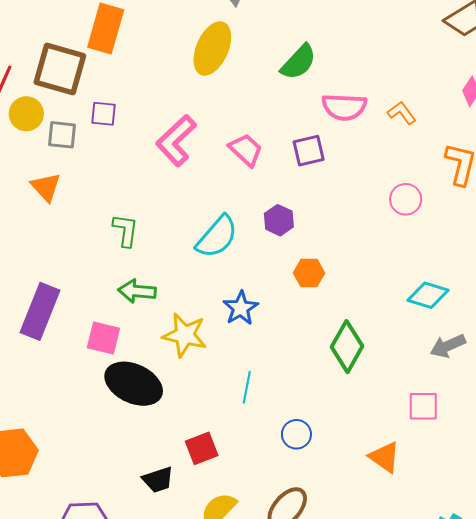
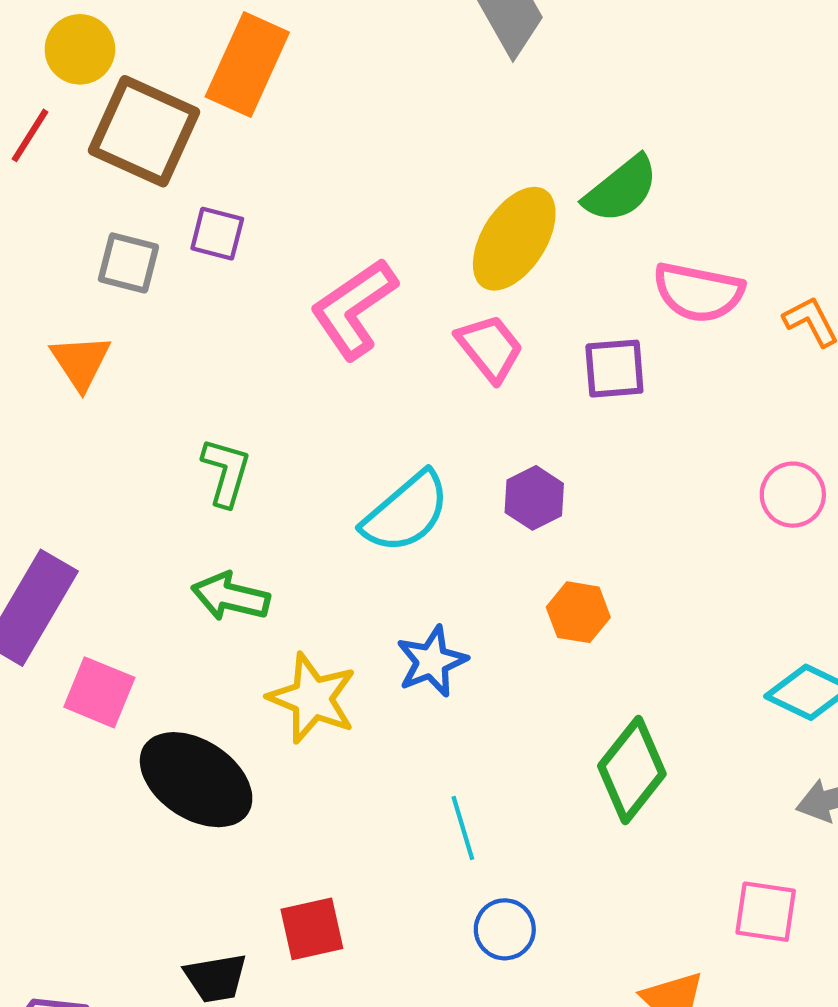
yellow ellipse: (212, 48) -> (514, 239), moved
yellow circle: (26, 114) -> (80, 49), moved
pink square: (103, 338) -> (99, 692), moved
cyan line: (247, 387) -> (463, 828), moved, turned -36

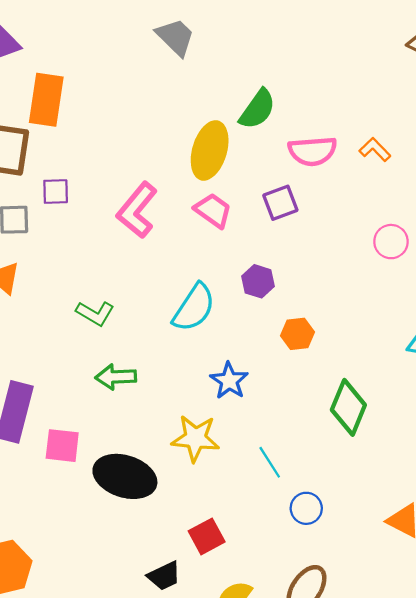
green L-shape: (226, 472) -> (95, 313), turned 120
yellow star: (312, 698) -> (195, 438), moved

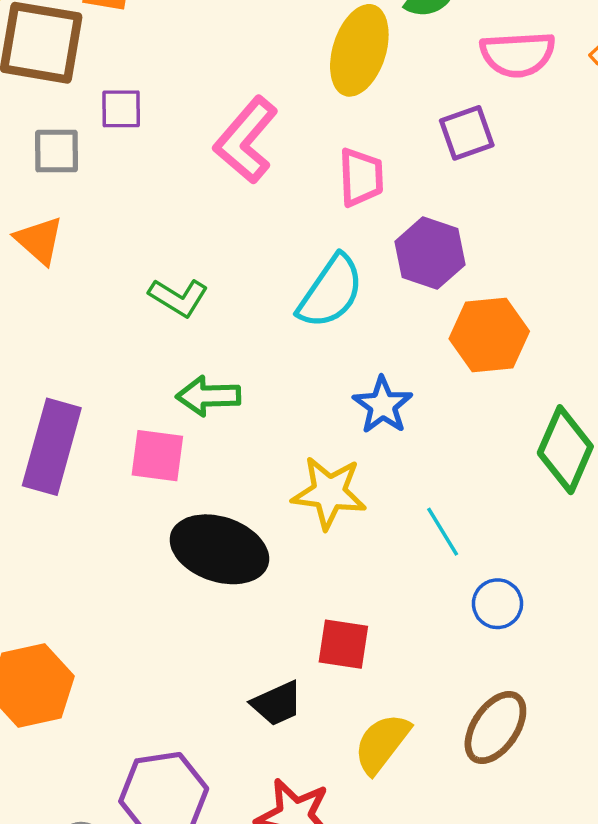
pink trapezoid: (213, 210) -> (361, 177), moved, turned 51
purple hexagon: (258, 281) -> (430, 253), size x1.4
orange hexagon: (298, 334) -> (489, 335), size x1.5
pink square: (62, 446) -> (157, 456), moved
red square: (207, 536) -> (343, 644), turned 36

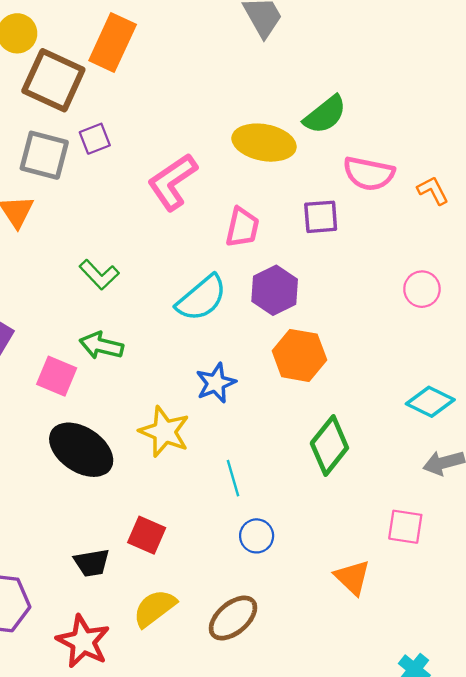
yellow ellipse: (359, 50) -> (264, 143), turned 68
purple square: (121, 109) -> (95, 139), turned -36
gray square: (56, 151) -> (44, 155), size x1.4

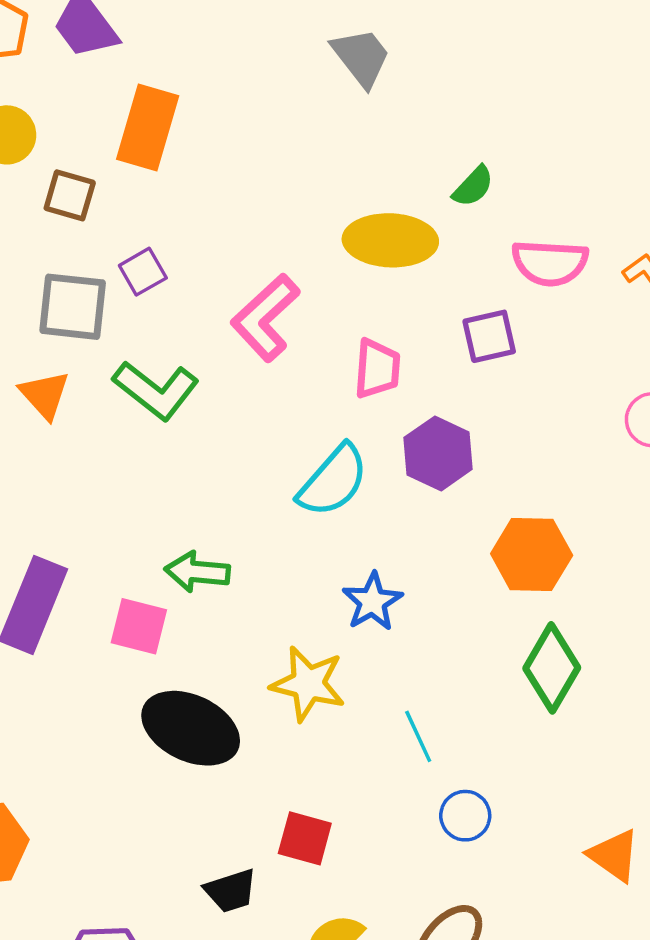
brown square: (53, 80) -> (70, 195), size x0.6
green semicircle: (325, 115) -> (473, 186), size x0.7
green L-shape: (99, 275) -> (156, 390), moved, size x1.4
orange hexagon: (299, 355) -> (532, 555), moved

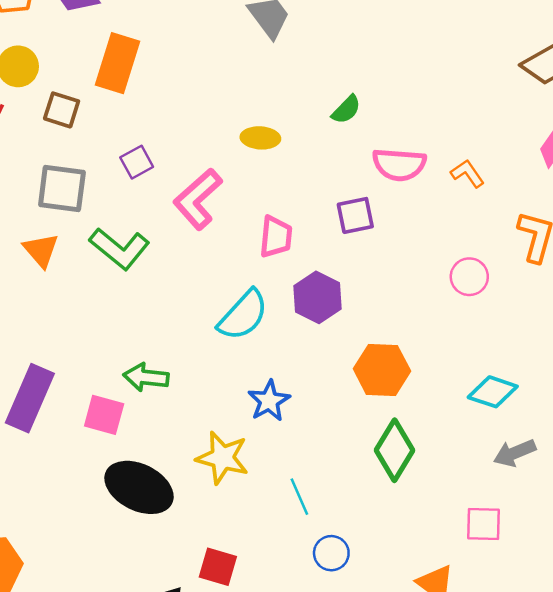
yellow ellipse: (390, 240) -> (260, 138), moved, size x0.6
purple square: (143, 272) -> (137, 162), moved

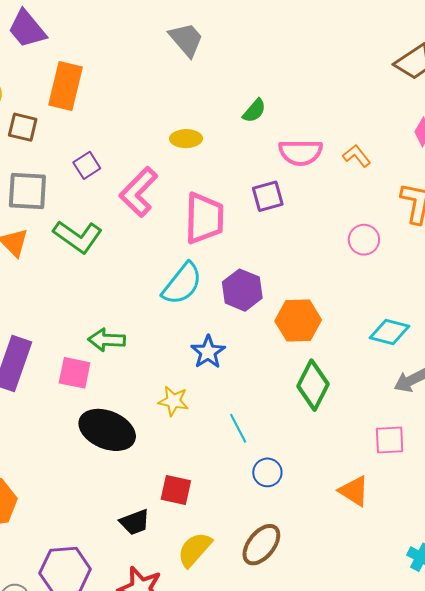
pink trapezoid: (276, 237) -> (204, 218), size x1.5
purple hexagon: (318, 297) -> (242, 290), moved
yellow star: (222, 458) -> (173, 401), size x0.7

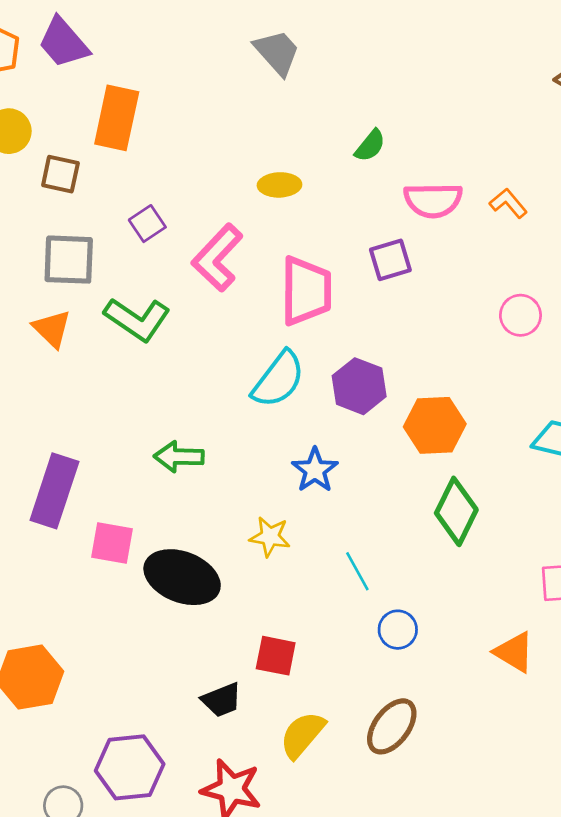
pink square: (75, 373) -> (112, 543), moved

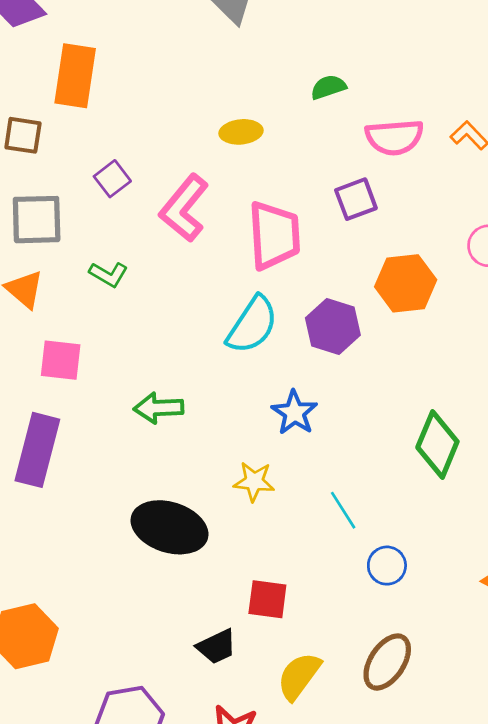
green semicircle: (370, 146) -> (328, 87), turned -144
green L-shape: (137, 319) -> (108, 274), size x0.6
orange hexagon: (435, 425) -> (406, 283), moved
pink square: (112, 543) -> (61, 360), moved

